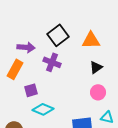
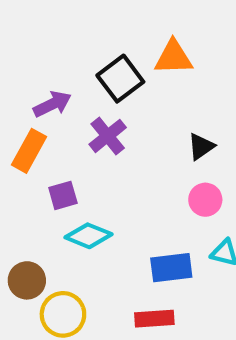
orange triangle: (91, 40) -> (173, 57), moved
purple arrow: (26, 47) -> (52, 104), turned -30
purple cross: (52, 62) -> (108, 136), turned 30

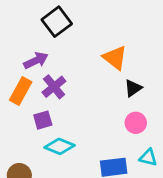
orange triangle: (173, 57) -> (115, 58), moved, turned 40
black square: (120, 79) -> (57, 22), moved
purple cross: (108, 136) -> (54, 87), moved

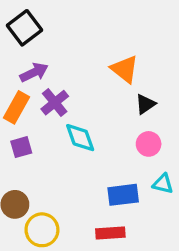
black square: (57, 22) -> (24, 28), moved
purple square: (43, 120) -> (21, 147), moved
cyan diamond: (60, 146) -> (80, 138), moved, turned 48

